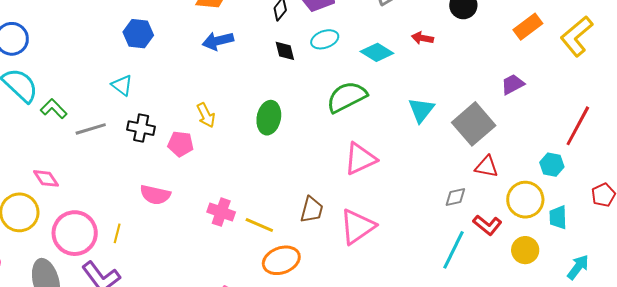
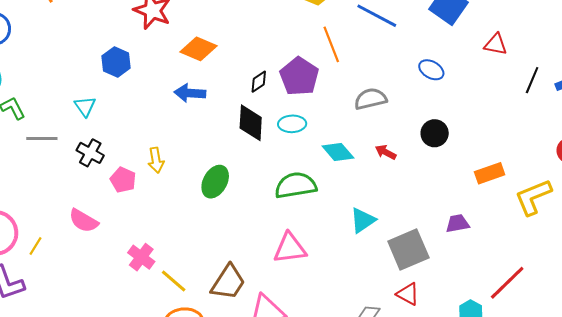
black diamond: (285, 51) -> (251, 123), size x1.6
brown trapezoid: (312, 210) -> (228, 282), size x1.4

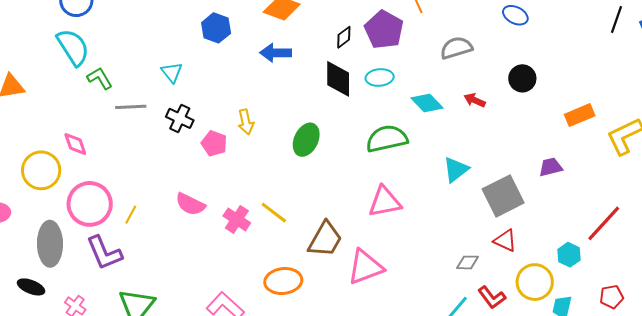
blue hexagon: (116, 62) -> (216, 28), moved
pink semicircle: (84, 221) -> (190, 204), moved
yellow line: (174, 281) -> (274, 213), moved

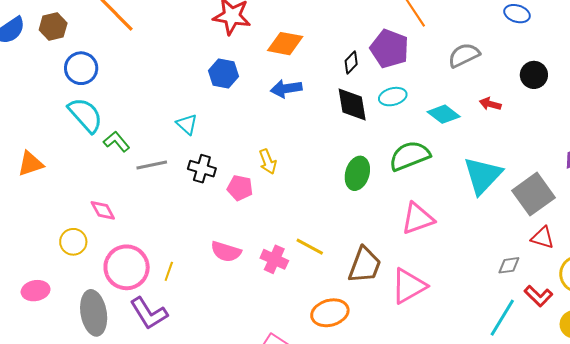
green ellipse: (306, 140) -> (357, 173), moved
yellow circle: (41, 170) -> (73, 242), size x0.7
cyan triangle: (456, 170) -> (483, 175), size x1.5

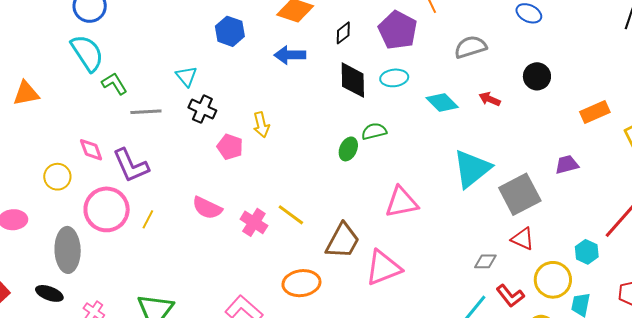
black diamond: (351, 62) -> (343, 33), moved
green semicircle: (410, 156) -> (374, 131), moved, size x0.6
black cross: (202, 169) -> (202, 109), moved
green ellipse: (357, 173) -> (348, 149), size x0.7
purple L-shape: (149, 313) -> (131, 166), moved

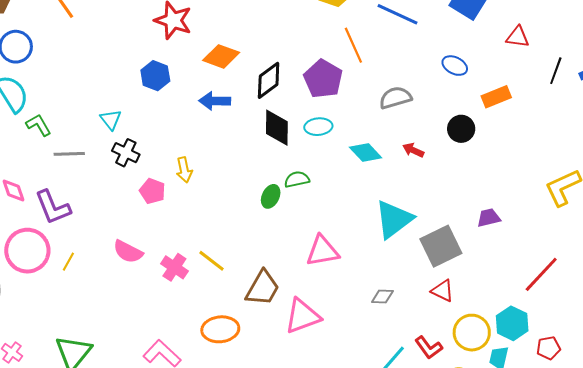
black diamond: (343, 33) -> (269, 80), size x1.6
orange rectangle: (595, 112) -> (496, 97), moved
cyan hexagon: (587, 252) -> (512, 323), moved, size x1.4
gray diamond: (485, 261) -> (382, 297), moved

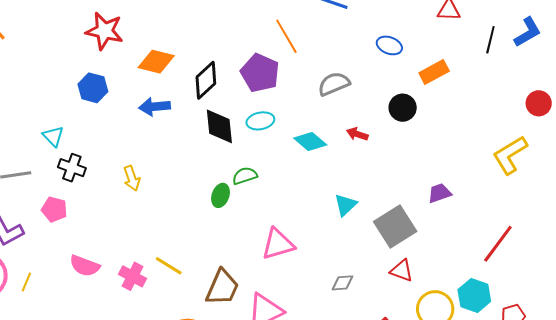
pink pentagon: (152, 191) -> (54, 209), moved
cyan triangle: (394, 219) -> (345, 205), size x0.6

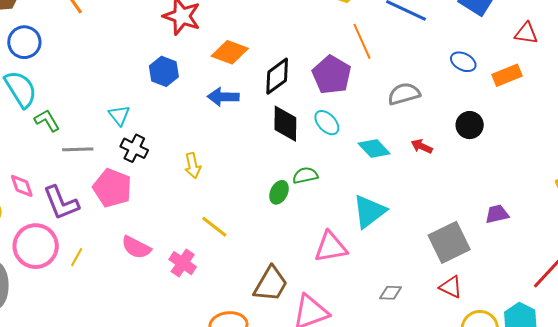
orange rectangle: (434, 72) -> (507, 75), moved
cyan ellipse: (260, 121) -> (327, 123), turned 52
cyan triangle: (345, 205) -> (369, 211), moved, size x1.5
pink pentagon: (54, 209) -> (112, 188), size x1.5
yellow line: (169, 266) -> (214, 227), moved

